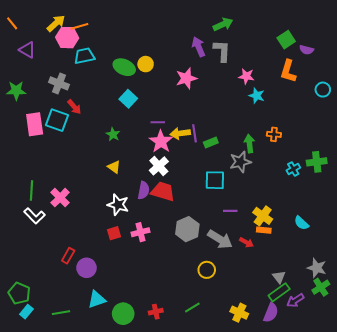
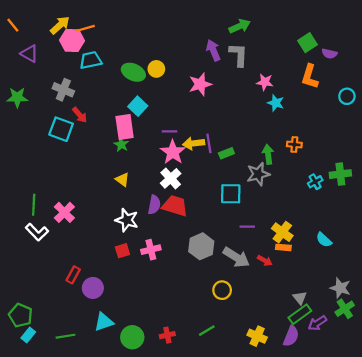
pink rectangle: (35, 124) -> (125, 127), moved

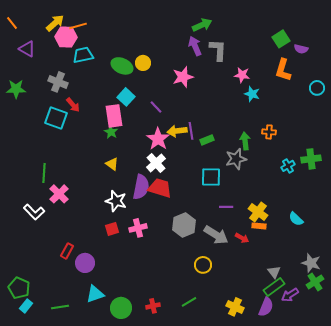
green arrow: (240, 26) -> (202, 25), moved
purple line: (170, 131) -> (156, 107), moved, turned 48
green line: (34, 205) -> (44, 173), moved
purple semicircle: (154, 205) -> (141, 187), size x1.4

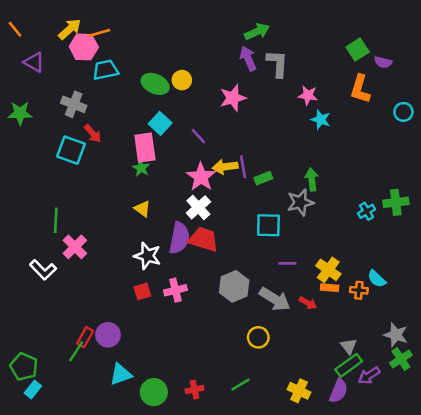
orange cross: (269, 132) -> (359, 290), moved
red rectangle: (67, 251) -> (85, 337), moved
green line: (60, 307) -> (76, 351), moved, turned -48

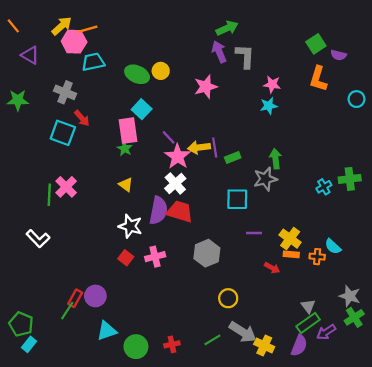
cyan star: (321, 120) -> (269, 106), moved, turned -30
purple line: (198, 136) -> (169, 137), moved
pink cross: (75, 247) -> (66, 187), moved
red square: (142, 291) -> (126, 258), turned -35
gray arrow: (275, 299) -> (243, 332), moved

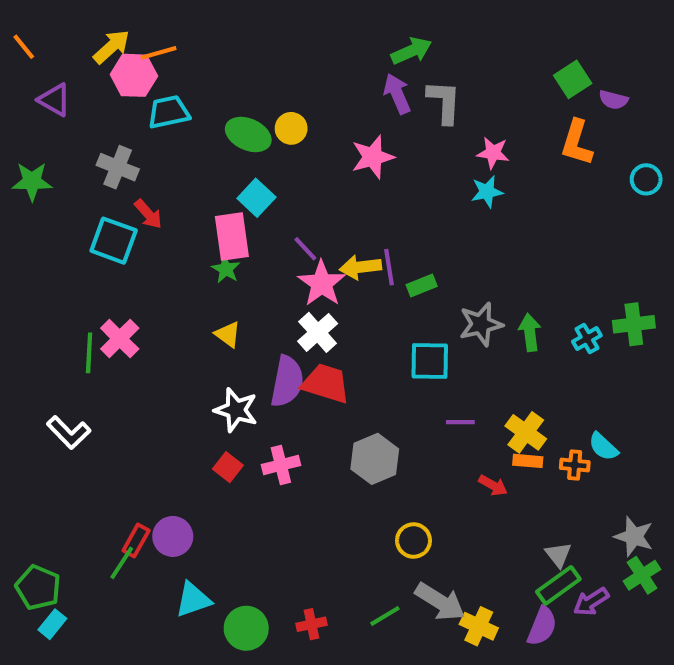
green arrow: (275, 159) -> (530, 332), moved

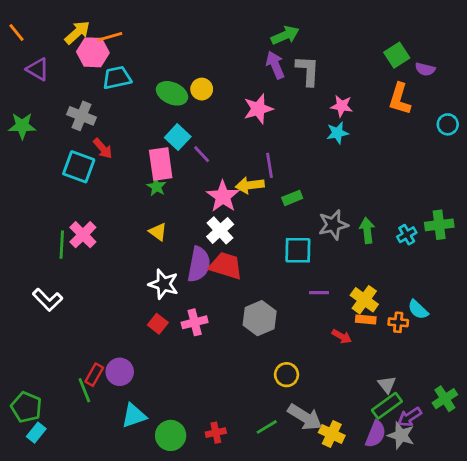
purple line: (305, 249) -> (202, 154), moved
purple line: (389, 267) -> (270, 165), moved
gray star: (634, 536) -> (401, 435), moved
green line: (122, 563) -> (84, 390), turned -55

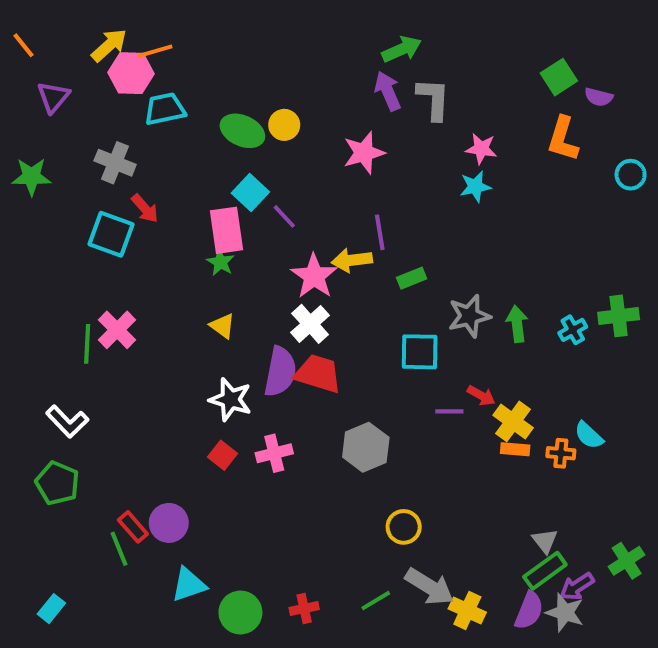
purple triangle: (38, 69) -> (53, 97), turned 40
red arrow: (342, 336) -> (481, 396), moved
red rectangle: (94, 375) -> (133, 527), turned -70
green pentagon: (26, 407) -> (57, 483), moved

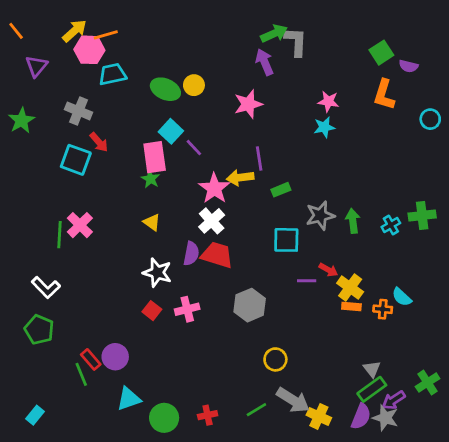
gray L-shape: (433, 99) -> (296, 42), moved
green star: (31, 177) -> (21, 120), turned -30
purple semicircle: (280, 372) -> (191, 254), size x0.7

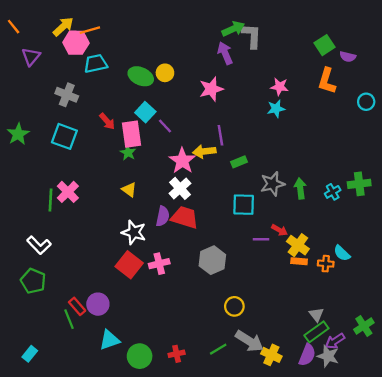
green star: (21, 120) -> (18, 134), moved
red arrow: (99, 142) -> (107, 121), moved
red square: (152, 311) -> (129, 265), size x1.6

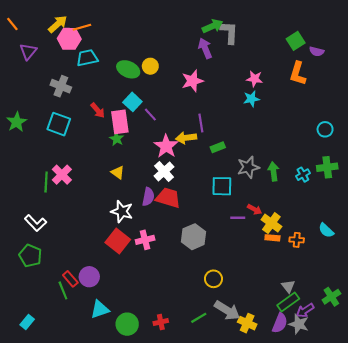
cyan circle: (366, 102) -> (325, 129), moved
cyan semicircle: (342, 253) -> (326, 230), moved

